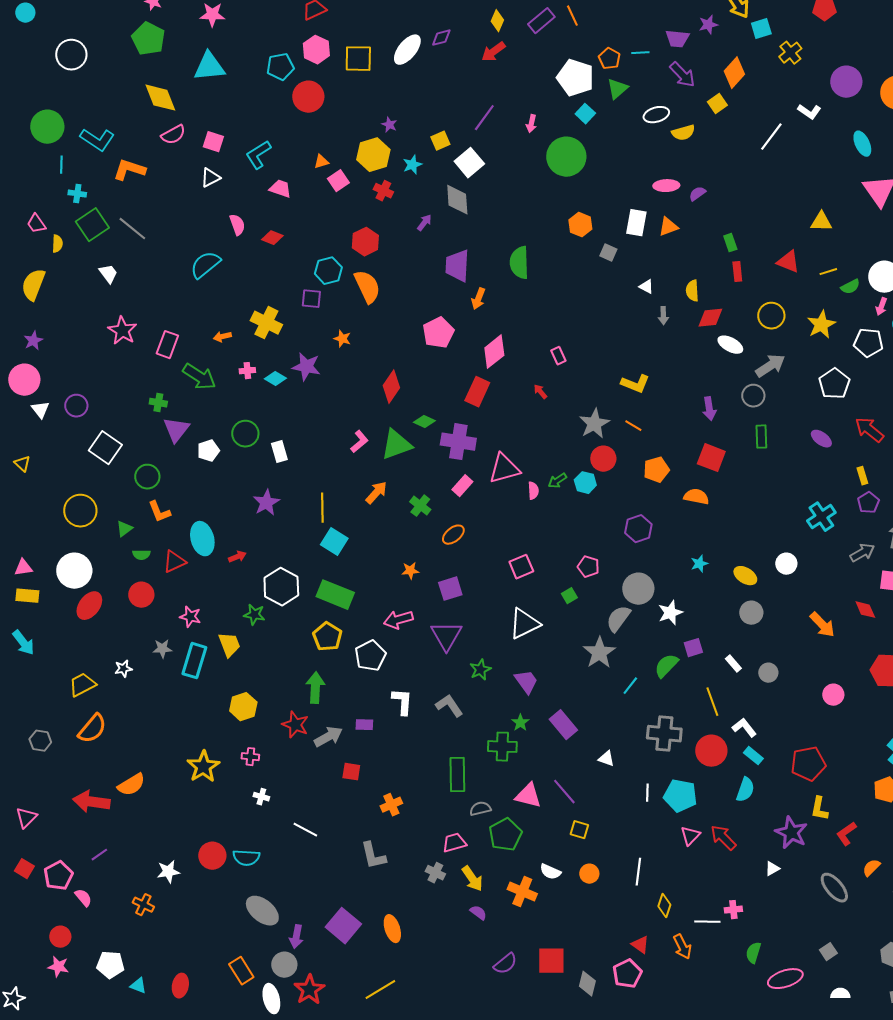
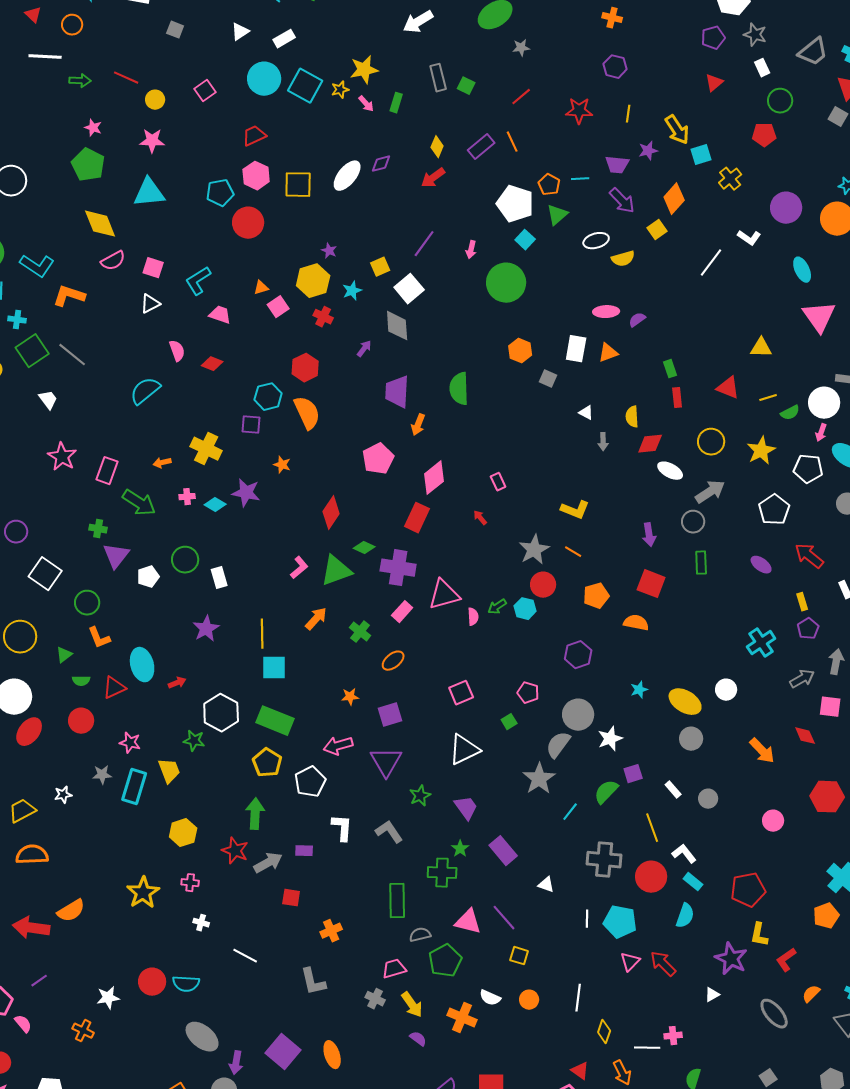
cyan square: (334, 542) -> (274, 668), turned -32
yellow ellipse: (745, 576) -> (685, 702), size x1.4
orange semicircle: (92, 729) -> (32, 855), turned -132

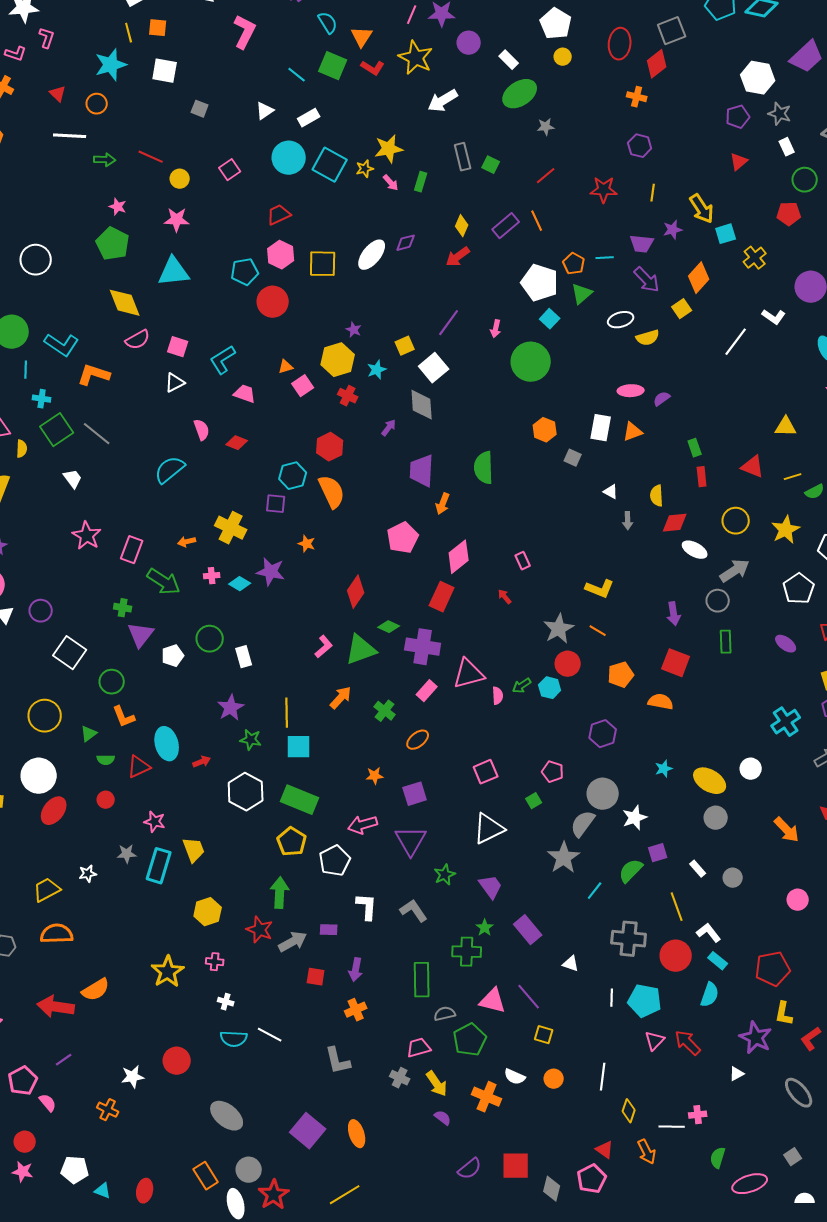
red circle: (81, 721) -> (106, 800), size x0.7
green star: (194, 741) -> (251, 740), moved
cyan semicircle: (186, 984) -> (234, 1039), moved
purple arrow: (236, 1063) -> (356, 970), moved

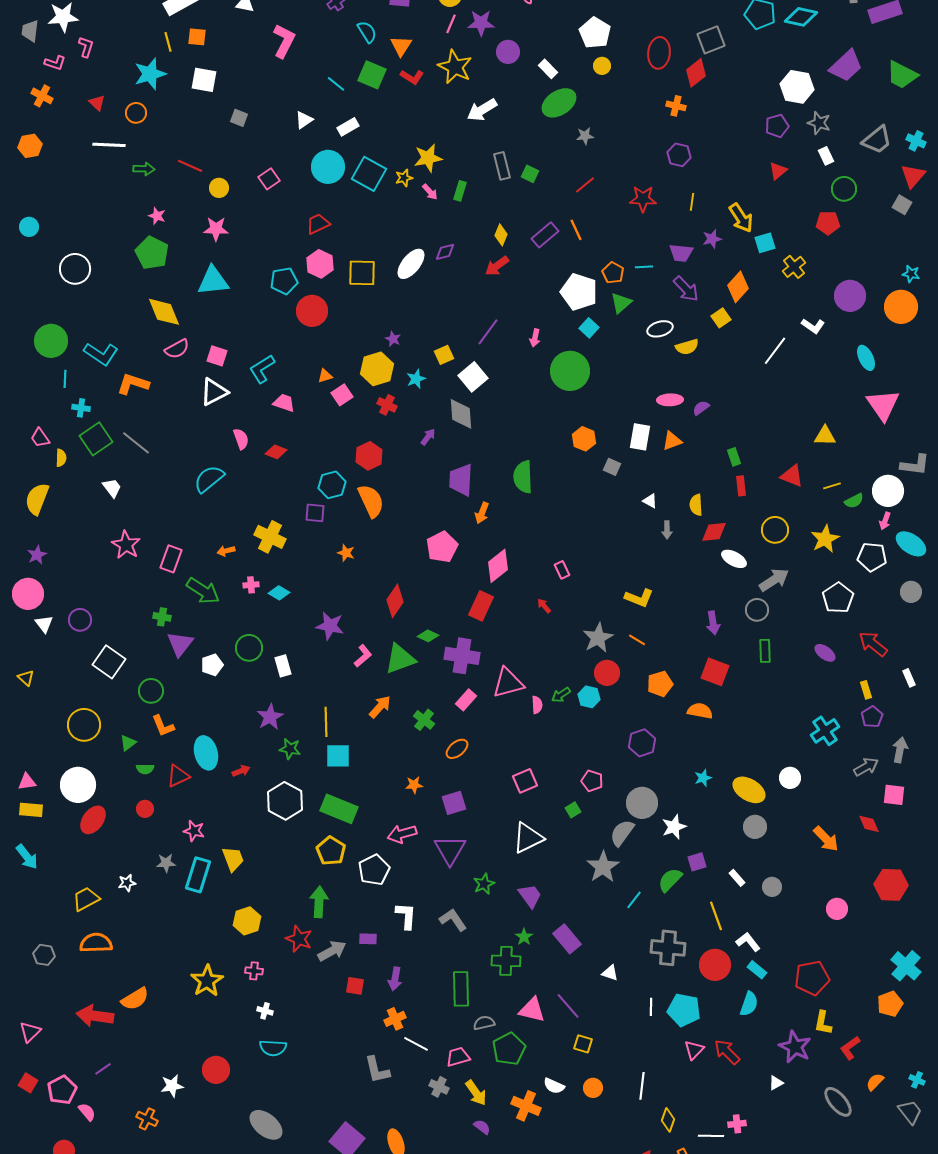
white triangle: (175, 383) -> (214, 392), size x1.4
purple star: (271, 572) -> (330, 626), moved
white line: (270, 1035) -> (416, 1044), moved

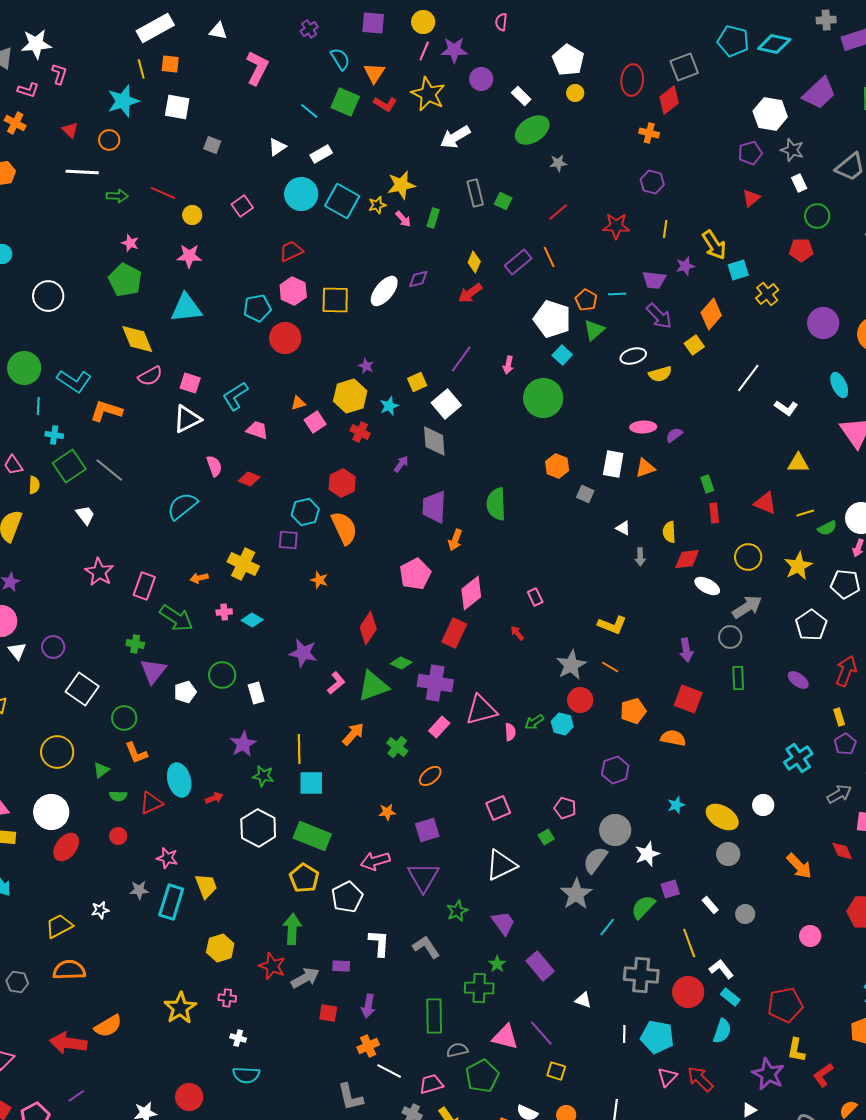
white L-shape: (813, 326) -> (786, 408), moved
red arrow: (873, 644) -> (846, 671), turned 72

